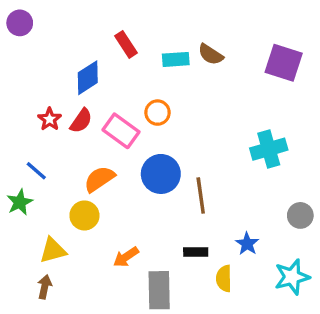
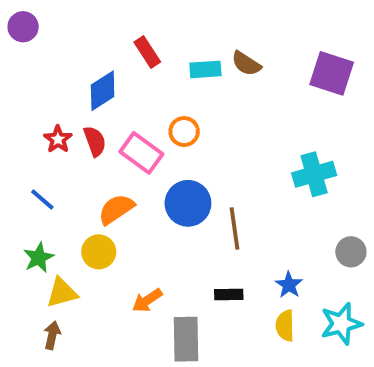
red semicircle: (81, 121) -> (95, 141), turned -55
green star: (20, 202) -> (39, 258), moved
yellow semicircle: (224, 279) -> (285, 326), moved

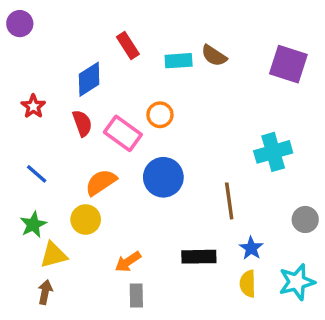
red star: (58, 139) -> (33, 106), moved
brown line: (235, 229) -> (229, 201), moved
black rectangle: (229, 295) -> (199, 257), size x1.4
gray rectangle: (186, 339) -> (136, 295), moved, size x0.6

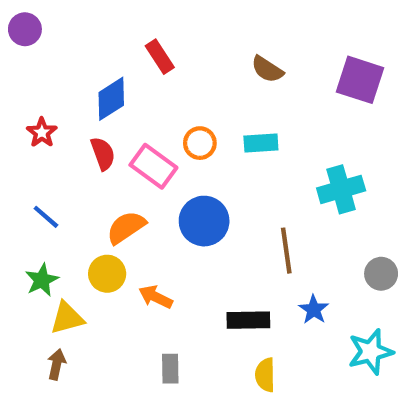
cyan rectangle: (179, 61) -> (261, 143), moved
orange arrow: (128, 262) -> (156, 297), moved, turned 60
yellow semicircle: (248, 284) -> (265, 375), moved

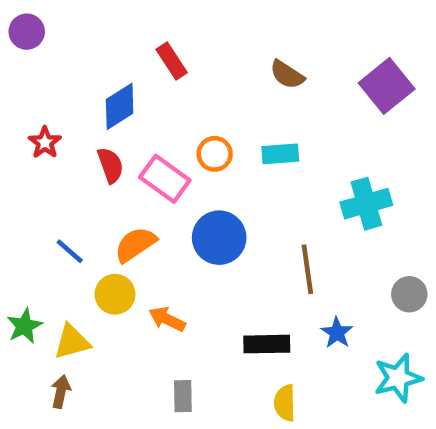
purple square: (360, 80) -> (387, 86), turned 33
blue line: (46, 217) -> (70, 251), moved
green star: (42, 280) -> (24, 326), moved

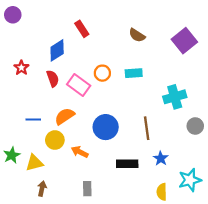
blue circle: (219, 238) -> (106, 127), moved
blue line: (70, 251) -> (33, 120), turned -40
gray circle: (409, 294) -> (195, 126), moved
brown arrow: (61, 392) -> (42, 189), moved
yellow semicircle: (285, 403) -> (162, 192), moved

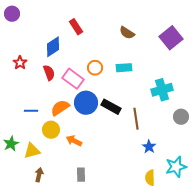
blue circle: (106, 127) -> (86, 103), moved
black rectangle: (127, 164) -> (111, 107), moved, turned 30

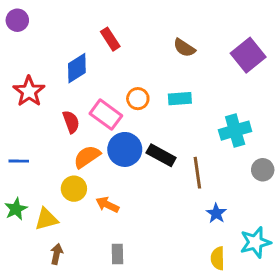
red star: (20, 63) -> (29, 91), size x1.5
red semicircle: (49, 73) -> (71, 122), moved
blue line: (31, 111) -> (19, 161), moved

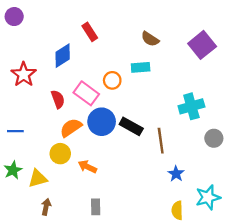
cyan rectangle: (180, 99) -> (141, 67), moved

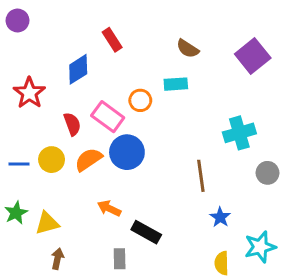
black rectangle: (131, 126) -> (146, 232), moved
yellow circle: (60, 154) -> (52, 160), moved

